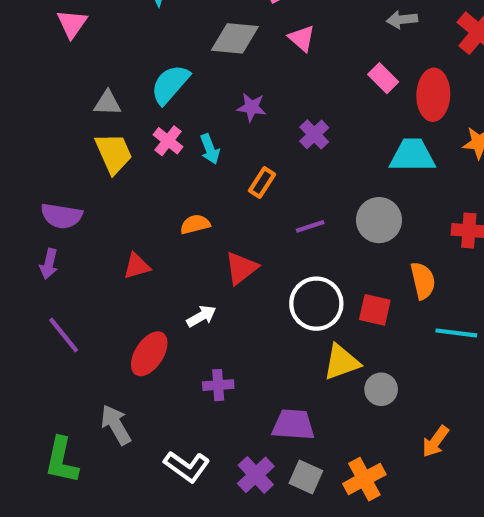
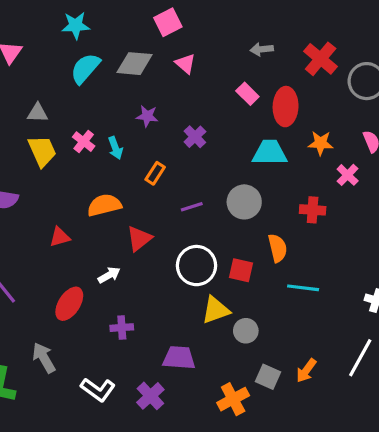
cyan semicircle: (170, 84) -> (85, 68), moved
orange semicircle: (195, 224) -> (104, 205), size x1.5
orange arrow: (435, 441) -> (306, 370), moved
gray square: (306, 477) -> (268, 377), moved

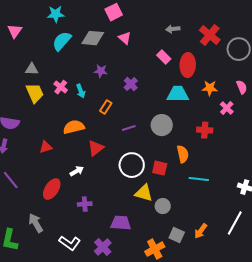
yellow triangle: (216, 310) -> (144, 193), turned 36

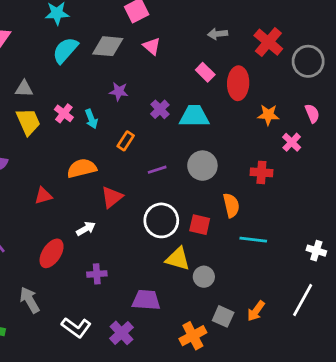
cyan trapezoid: (178, 94) -> (194, 116), moved

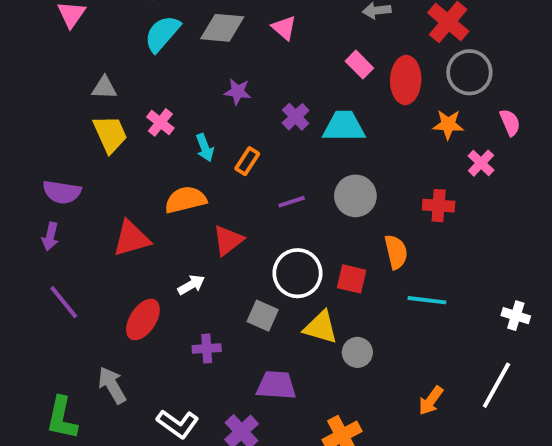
gray circle: (308, 61) -> (469, 72), moved
cyan arrow: (91, 119) -> (205, 148), moved
red triangle: (43, 196) -> (131, 238), size x1.5
gray square: (223, 316) -> (263, 316), moved

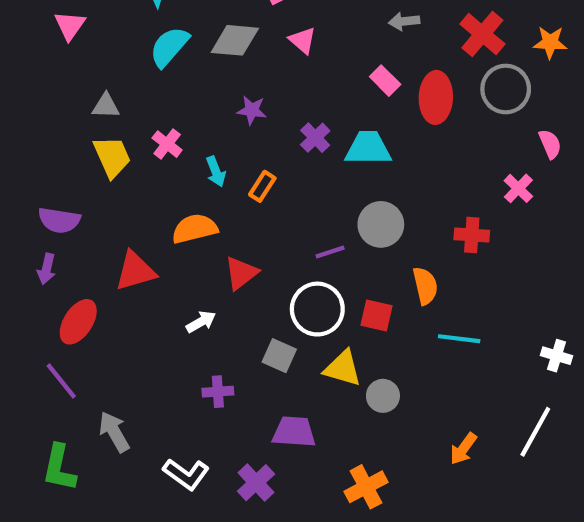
orange star: (448, 124) -> (550, 42), moved
purple line: (292, 202) -> (330, 252), moved
purple line: (64, 302) -> (61, 381), moved
red ellipse: (143, 320) -> (78, 322), moved

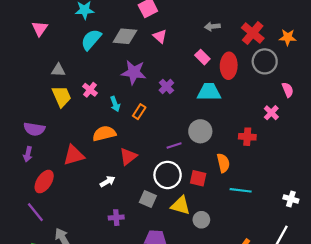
purple star: (252, 110) -> (134, 72), size x1.6
cyan trapezoid: (368, 148) -> (209, 92), moved

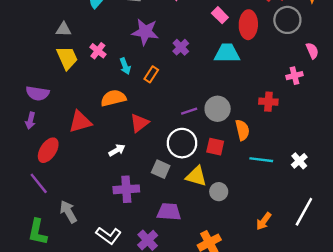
pink cross: (271, 113) -> (295, 76), turned 32
gray circle: (200, 131) -> (218, 109), moved
white cross: (291, 199) -> (299, 161), moved, turned 32
purple cross: (116, 218) -> (126, 189), size x1.5

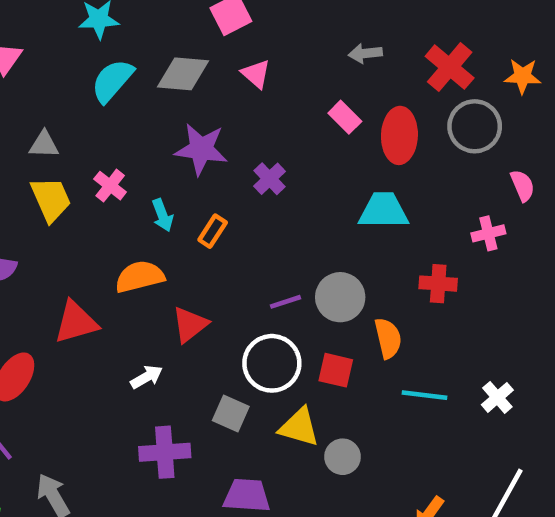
cyan trapezoid: (227, 53) -> (384, 211), moved

